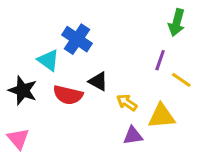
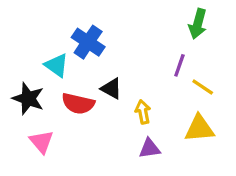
yellow arrow: (127, 102) -> (143, 112), turned 45
yellow triangle: (162, 116) -> (199, 128), moved
pink triangle: (18, 139) -> (42, 142), moved

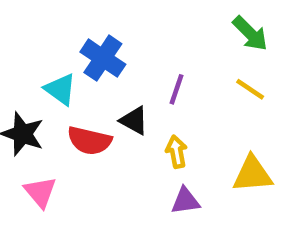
green arrow: (198, 24) -> (250, 33), turned -60
purple line: (179, 65) -> (176, 89), moved
yellow line: (203, 87) -> (250, 89), moved

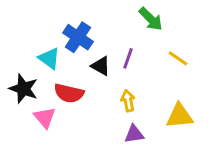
green arrow: (250, 33) -> (151, 19), moved
black triangle: (134, 121) -> (101, 66), moved
pink triangle: (40, 192) -> (45, 117), moved

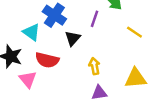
purple line: (128, 58) -> (94, 19), moved
black triangle: (101, 66) -> (73, 38), turned 42

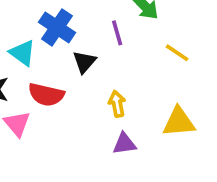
purple line: (94, 19) -> (117, 33), turned -35

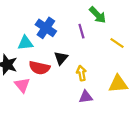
cyan triangle: (23, 53) -> (25, 43), turned -42
black triangle: (84, 62) -> (61, 58), moved

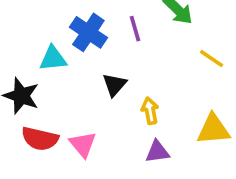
purple line: (81, 31) -> (135, 29), moved
red semicircle: (39, 68) -> (40, 139), moved
pink triangle: (22, 85) -> (83, 144), moved

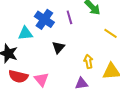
yellow arrow: (150, 111) -> (88, 61), moved

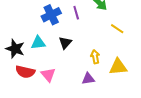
blue cross: (44, 19) -> (51, 15), turned 30
cyan triangle: (25, 33) -> (38, 43), moved

